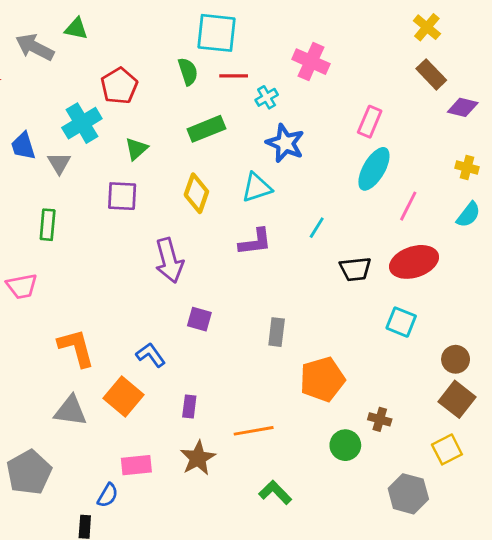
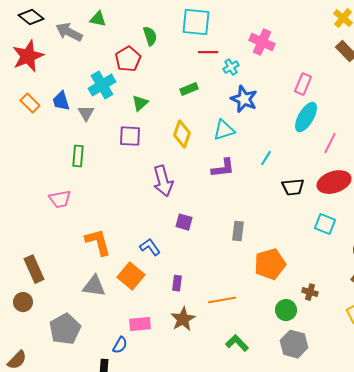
green semicircle: (188, 72) -> (150, 36), moved
green rectangle: (206, 129) -> (189, 89), size x0.7
gray hexagon: (408, 494) -> (294, 344), moved

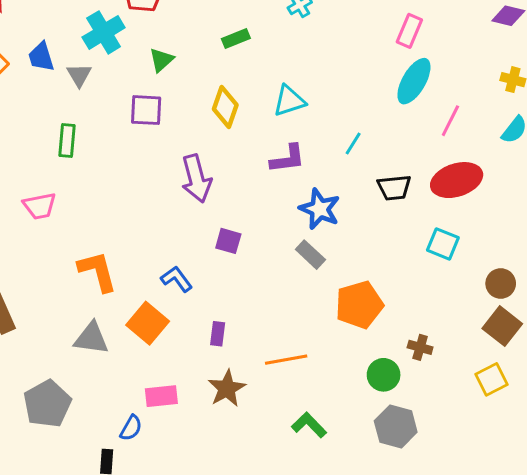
blue star: (244, 99) -> (320, 209), moved
gray rectangle: (238, 231) -> (310, 255), turned -54

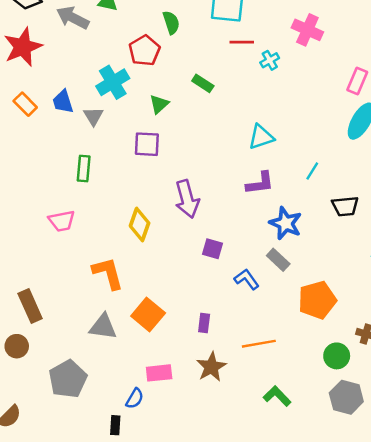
green rectangle: (236, 39) -> (203, 83), moved, turned 55
yellow diamond: (225, 107) -> (140, 225), moved
blue L-shape: (177, 279) -> (247, 279), moved

